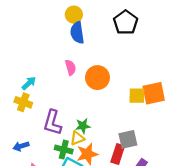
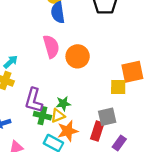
pink semicircle: (70, 67) -> (51, 47), size x1.5
yellow square: (137, 96) -> (118, 87), moved
green cross: (64, 150) -> (42, 116), moved

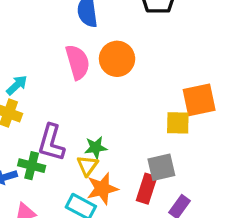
orange circle: (78, 56) -> (117, 59), moved
green cross: (42, 116) -> (32, 166), moved
yellow triangle: (58, 116) -> (87, 166), turned -32

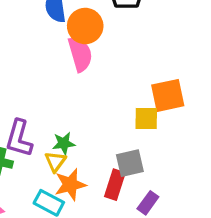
orange circle: (117, 59) -> (85, 26), moved
pink semicircle: (78, 62) -> (80, 54), moved

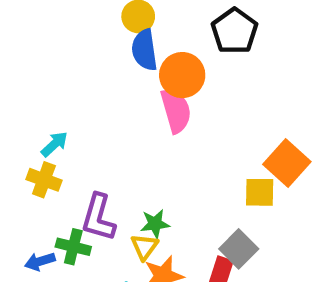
orange square: (168, 95) -> (287, 163), turned -36
gray square: (130, 163) -> (239, 249), turned -32

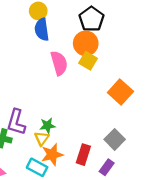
orange circle: (182, 75) -> (86, 43), moved
yellow square: (260, 192) -> (88, 61), moved, turned 30
gray square: (239, 249) -> (115, 139), moved

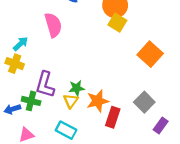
pink semicircle: (59, 63) -> (53, 25), moved
orange star: (52, 155) -> (98, 101), moved
purple rectangle: (107, 167) -> (161, 125), moved

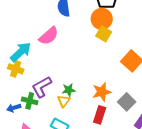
pink semicircle: (53, 25) -> (49, 36), turned 65
cyan arrow: (21, 44) -> (21, 52), size x1.6
purple L-shape: (45, 85) -> (42, 87), turned 45
orange star: (98, 101) -> (102, 92), moved

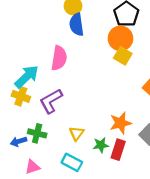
pink semicircle: (49, 36) -> (59, 58), turned -40
purple L-shape: (42, 87) -> (51, 101), moved
green star: (69, 90) -> (101, 145), moved

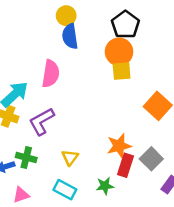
yellow square: (123, 56) -> (122, 71), turned -36
green star: (101, 145) -> (105, 186), moved
red rectangle: (118, 150) -> (125, 165), moved

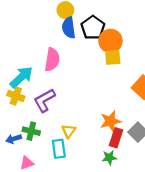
black pentagon: (125, 25) -> (93, 28), moved
green star: (105, 186) -> (109, 158), moved
cyan rectangle: (65, 190) -> (59, 149), moved, turned 54

